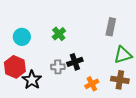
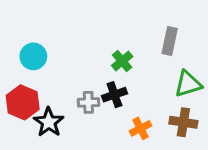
green cross: (59, 34) -> (122, 61), moved

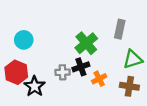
green cross: (122, 61) -> (86, 43), size x1.5
orange cross: (141, 128) -> (99, 79), moved

